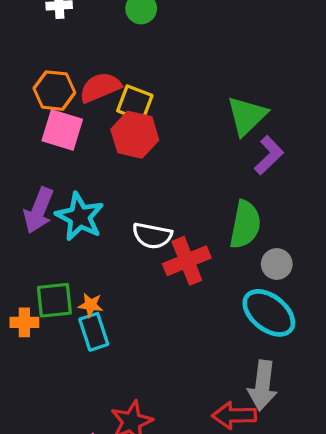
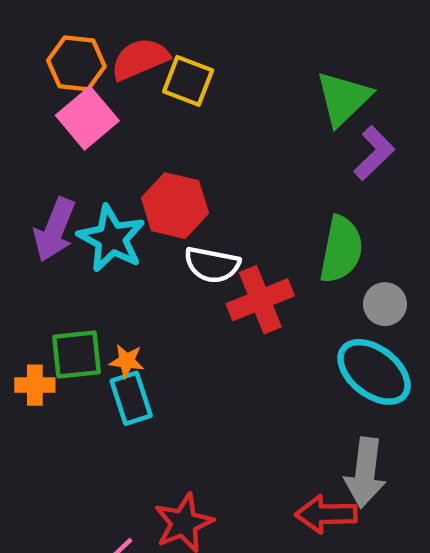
pink square: (62, 130) -> (87, 118), turned 33
red hexagon: (135, 135) -> (175, 206), moved

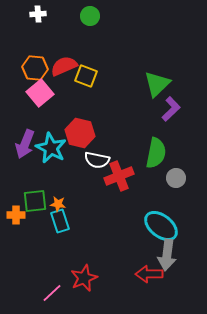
cyan ellipse: (374, 372) -> (161, 226), moved

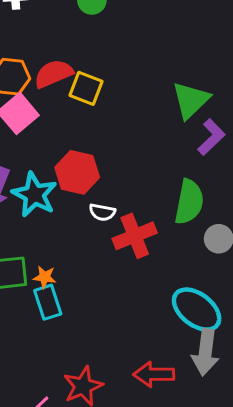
white semicircle: (97, 160) -> (102, 212), size x0.7
red arrow: (149, 274) -> (154, 374), moved

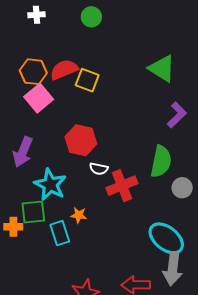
green triangle: (191, 100) -> (162, 69), moved, turned -44
cyan star: (34, 195) -> (50, 185), moved
orange star: (45, 277) -> (79, 215), moved

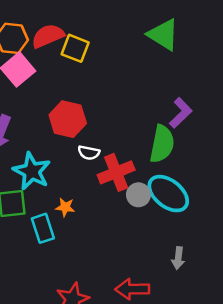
purple L-shape: (177, 115) -> (181, 113), moved
gray circle: (182, 188) -> (138, 195), moved
cyan ellipse: (166, 238) -> (168, 194), moved
gray arrow: (173, 269) -> (178, 258), moved, size x0.6

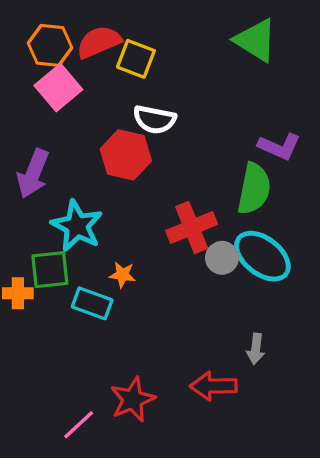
purple L-shape: (181, 113) -> (279, 147), turned 68
white semicircle: (89, 153) -> (155, 120), moved, size x1.4
cyan rectangle: (43, 228) -> (92, 303), turned -52
gray arrow: (178, 258) -> (256, 349), moved

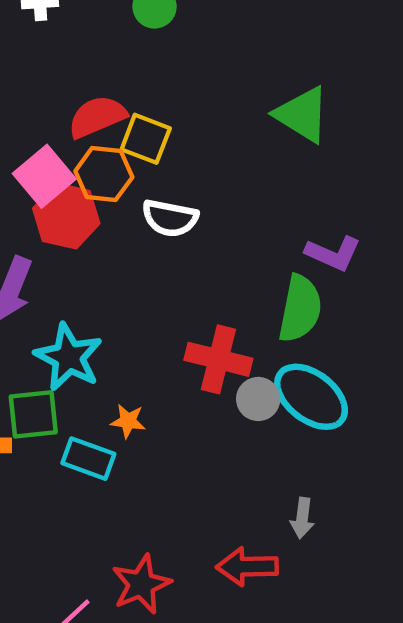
orange hexagon: (50, 45) -> (104, 174), moved
red hexagon: (126, 155) -> (66, 216), moved
red cross: (192, 227) -> (218, 359), turned 36

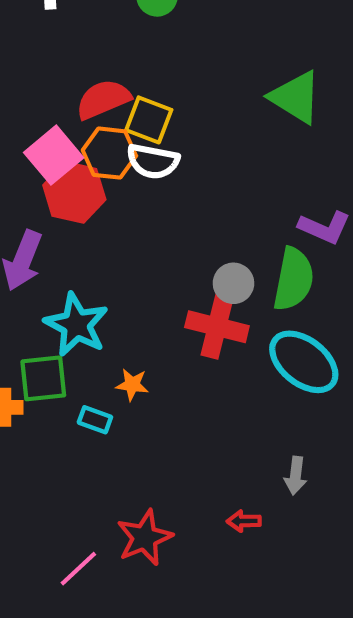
white semicircle: (170, 218) -> (153, 161), moved
gray circle: (258, 399) -> (233, 283), moved
cyan rectangle: (88, 459) -> (95, 420), size x0.7
red arrow: (247, 567) -> (244, 521), size x0.6

